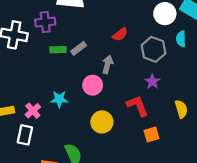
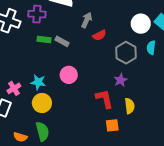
gray rectangle: (79, 48) -> (62, 41), turned 56
gray arrow: (107, 64) -> (87, 20), moved
yellow semicircle: (181, 109) -> (130, 106), moved
yellow circle: (102, 122) -> (42, 103), moved

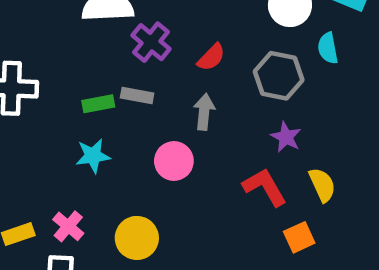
purple cross: (37, 14) -> (151, 42), moved, turned -36
gray arrow: (87, 20) -> (204, 112), moved
cyan star: (38, 82) -> (93, 156), moved

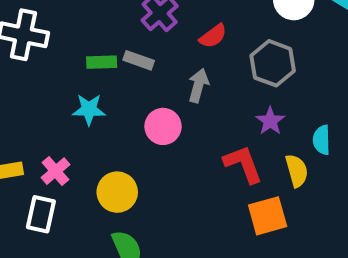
cyan semicircle: (328, 48) -> (322, 140), moved
orange square: (299, 237) -> (268, 216), size x1.4

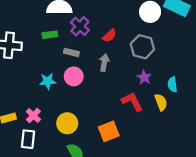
green rectangle: (102, 62) -> (50, 35), moved
pink circle: (163, 126) -> (74, 76), moved
orange square: (268, 216) -> (109, 131), moved

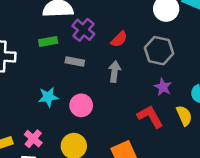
pink circle: (74, 76) -> (81, 105), moved

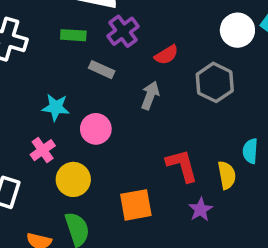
purple star: (163, 87) -> (201, 210), moved
pink cross: (33, 139) -> (43, 150), moved

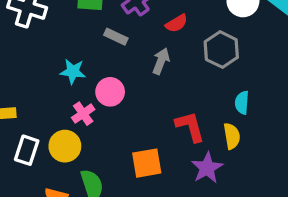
pink cross: (43, 150) -> (83, 114), moved
cyan semicircle: (250, 151) -> (242, 103), moved
yellow circle: (73, 179) -> (65, 146), moved
purple star: (201, 210) -> (207, 168), size x1.4

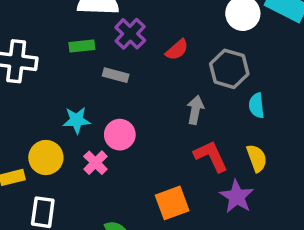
gray arrow: (161, 61) -> (195, 110), moved
cyan semicircle: (242, 103) -> (256, 106), moved
yellow circle: (65, 146) -> (46, 157), moved

